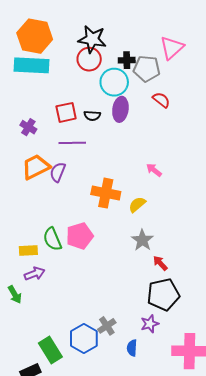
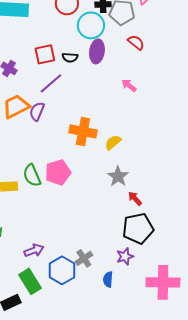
purple line: (72, 143) -> (51, 83), turned -40
pink arrow: (154, 170) -> (129, 85), moved
purple arrow: (35, 274) -> (34, 250), moved

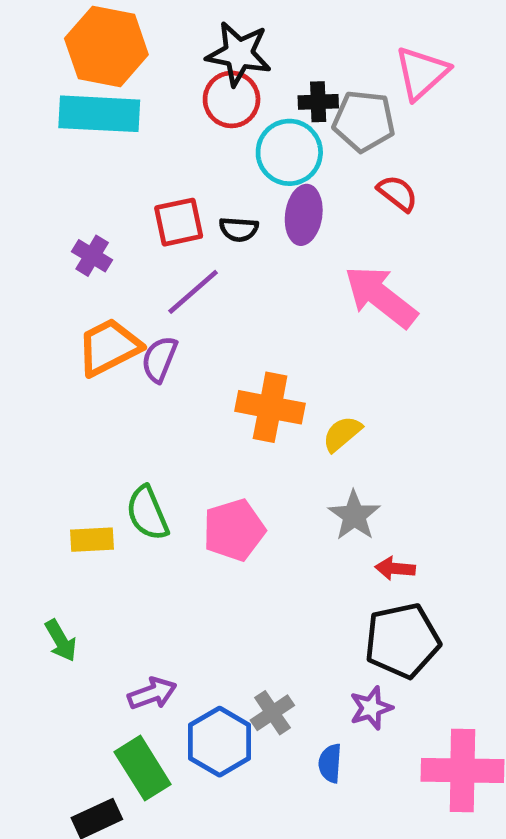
pink arrow: (129, 85) -> (381, 297), size x2.0
pink pentagon: (58, 172) -> (234, 530), moved
red arrow: (135, 198) -> (395, 568), turned -42

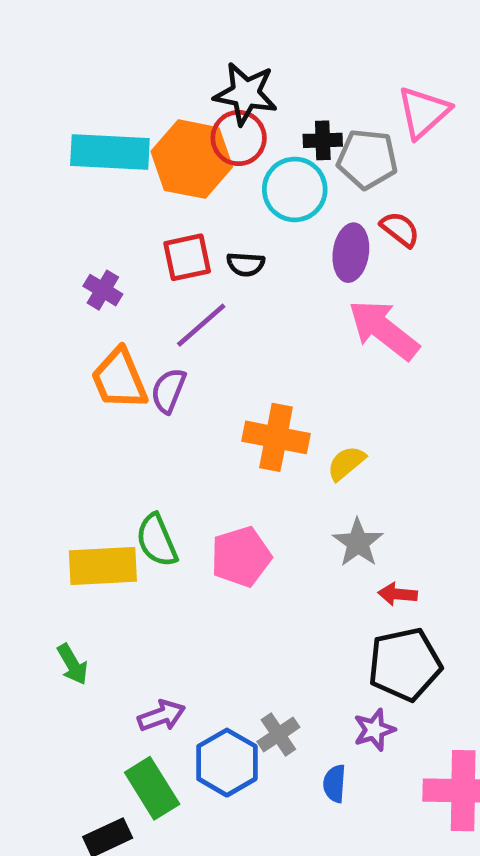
orange hexagon: (106, 47) -> (192, 159), moved
purple ellipse: (304, 215) -> (351, 253), moved
orange trapezoid: (109, 347) -> (119, 379), turned -86
yellow rectangle: (92, 540) -> (103, 566), size x1.6

